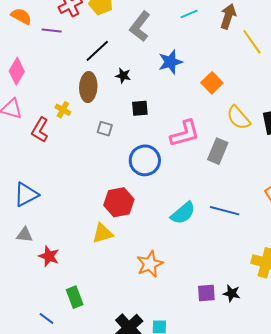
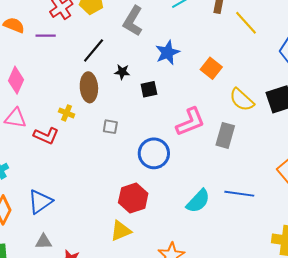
black square: (140, 108) -> (149, 89), moved
red L-shape: (40, 130) -> (46, 136), turned -90

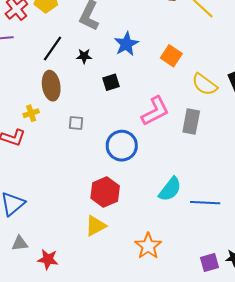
black star: (122, 72) -> (84, 56), moved
yellow cross: (67, 113) -> (31, 113), turned -35
blue line: (239, 194) -> (205, 203), moved

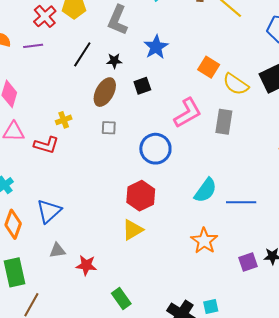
orange square: (171, 56) -> (209, 67), moved
brown ellipse: (51, 86) -> (105, 92), moved, turned 40
orange star: (148, 246) -> (204, 241), moved

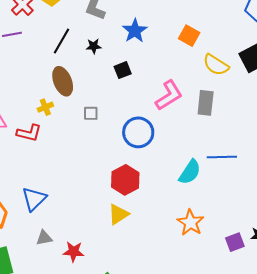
orange square: (209, 67) -> (189, 36), moved
brown ellipse: (105, 92) -> (63, 81), moved, turned -48
blue line: (241, 202) -> (222, 157), moved

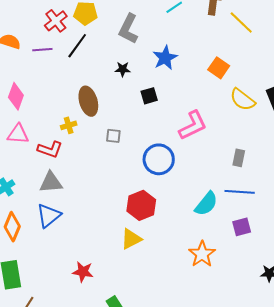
black line: (62, 41) -> (77, 46), moved
gray rectangle: (206, 103) -> (239, 158), moved, size x0.7
gray triangle: (44, 238) -> (51, 182), moved, size x1.4
purple square: (235, 242) -> (242, 227), moved

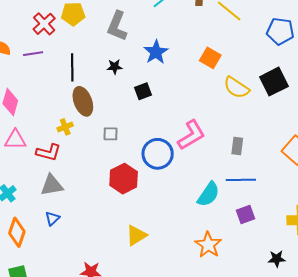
black line: (77, 46) -> (72, 67), moved, turned -32
pink L-shape: (193, 125) -> (191, 135), moved
red hexagon: (141, 205) -> (124, 179), moved
blue triangle: (49, 216) -> (52, 218), size x0.6

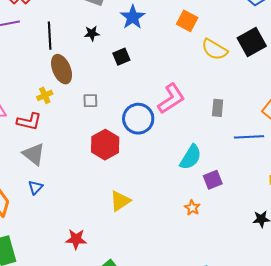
blue line: (241, 180) -> (249, 137), moved
gray triangle: (52, 185) -> (34, 154), turned 50
purple square: (246, 215) -> (213, 180), moved
orange star: (208, 245) -> (192, 208), size x0.6

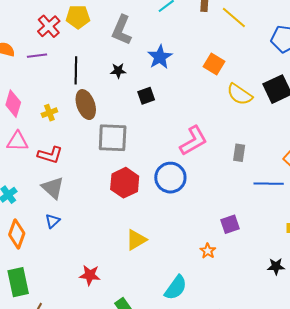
yellow cross: (45, 95) -> (49, 113), moved
gray square: (90, 101) -> (113, 138), size x2.0
blue circle: (138, 119) -> (170, 178), moved
cyan semicircle: (191, 157) -> (176, 288), moved

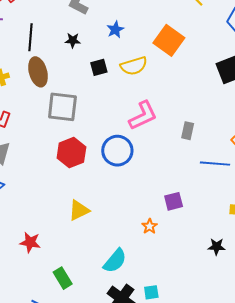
blue star: (160, 57) -> (115, 30), size x0.7
orange square: (214, 64) -> (169, 40), size x1.4
yellow semicircle: (240, 94) -> (134, 66), moved, turned -56

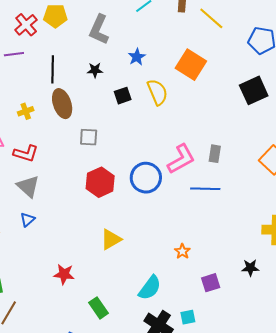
yellow semicircle: (134, 66) -> (157, 92), turned -92
gray square: (62, 107) -> (89, 137), size x0.6
pink L-shape: (143, 116) -> (181, 159), moved
blue line: (215, 164) -> (205, 189), moved
purple square: (174, 201) -> (211, 283), moved

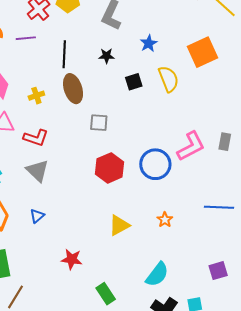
orange square: (191, 65) -> (203, 52), turned 32
blue line: (205, 189) -> (219, 207), moved
blue triangle: (27, 220) -> (37, 216), moved
orange star: (182, 251) -> (165, 220), moved

